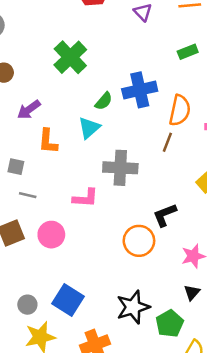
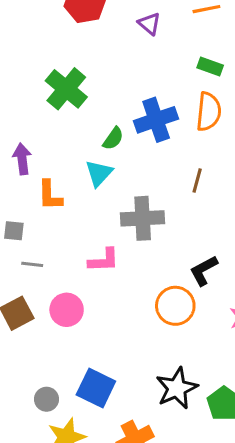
green rectangle: (188, 52) -> (210, 66), turned 48
purple arrow: (29, 110) -> (22, 159), turned 125
orange semicircle: (180, 110) -> (209, 112), moved

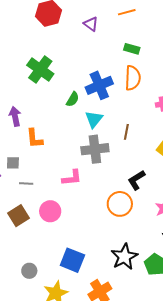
cyan triangle: (99, 173) -> (94, 119), moved
brown line: (197, 181) -> (126, 132), moved
gray circle: (47, 399) -> (29, 271), moved

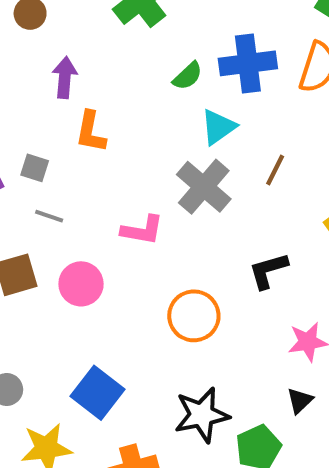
gray cross: (95, 149) -> (204, 187), turned 32
orange circle: (120, 204) -> (194, 316), moved

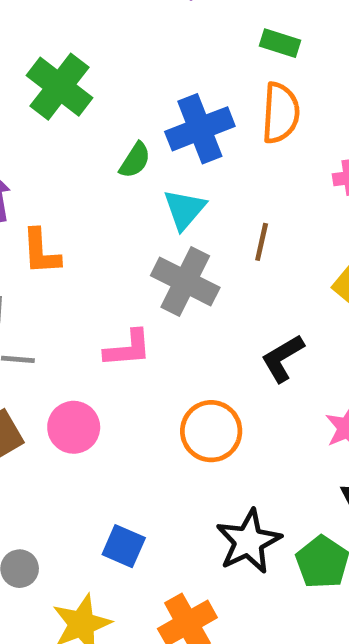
blue square: (98, 393) -> (124, 546), size x0.7

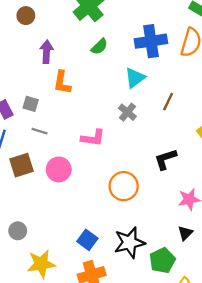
green semicircle: (135, 160) -> (99, 47), moved
gray cross: (185, 282) -> (127, 112), size x0.6
blue square: (124, 546) -> (87, 240), moved

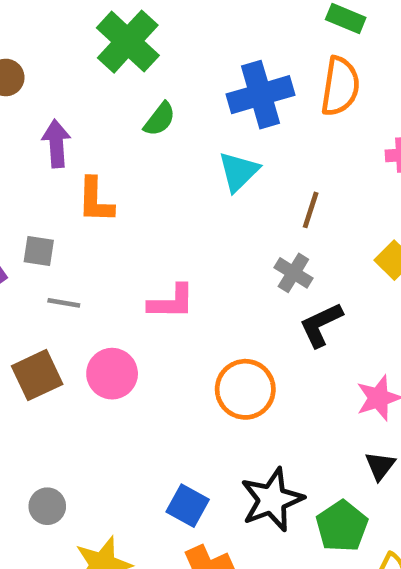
gray cross: (127, 112) -> (293, 273), moved

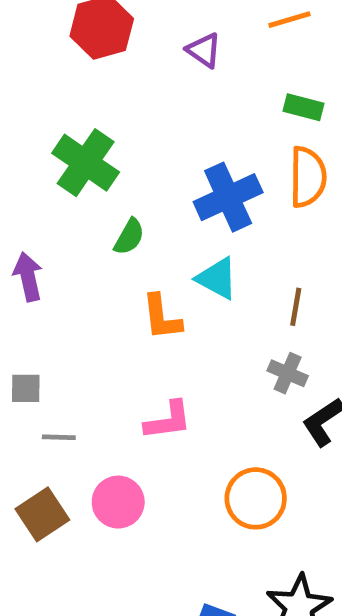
cyan triangle: (239, 172) -> (217, 278), turned -39
orange L-shape: (95, 200) -> (162, 317), moved

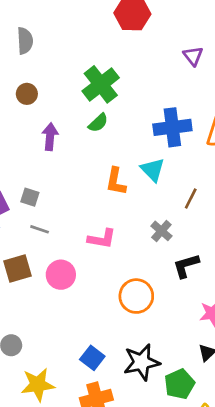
purple triangle: (204, 50) -> (193, 56), moved
green semicircle: (129, 237) -> (98, 123), moved
gray cross: (288, 373) -> (161, 231), moved

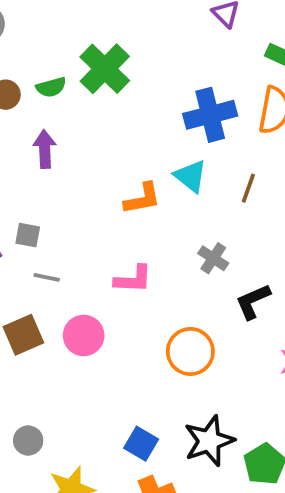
green semicircle: (98, 123) -> (51, 87), moved, turned 35
orange L-shape: (116, 181) -> (142, 199), turned -104
brown line: (191, 199) -> (248, 188), moved

